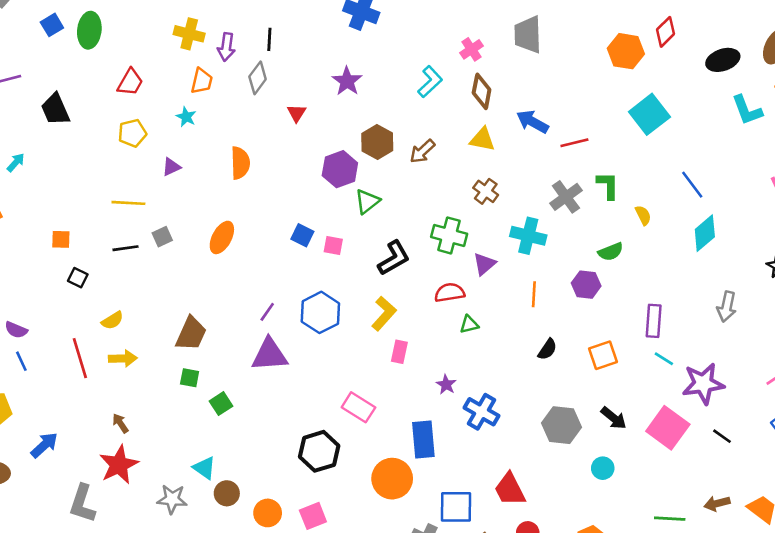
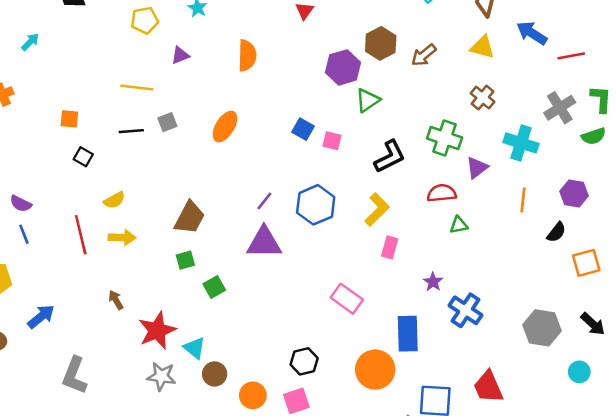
green semicircle: (611, 252) -> (594, 136), moved
black semicircle: (547, 349) -> (556, 232), moved
green square: (190, 378) -> (185, 260), turned -30
black hexagon: (319, 451) -> (304, 361), moved, size x0.7
red star: (119, 465) -> (157, 330), moved

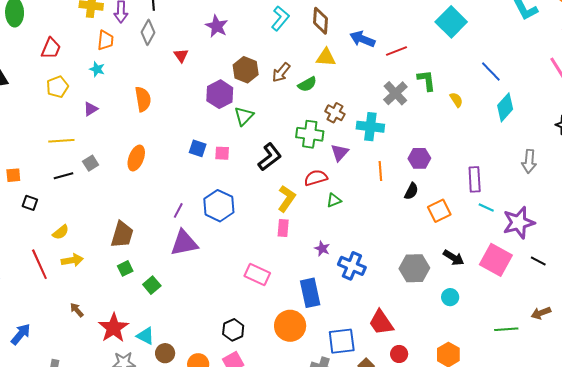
brown cross: (483, 98) -> (335, 113), moved
green semicircle: (594, 136) -> (307, 84), moved
yellow L-shape: (377, 210) -> (287, 199), moved

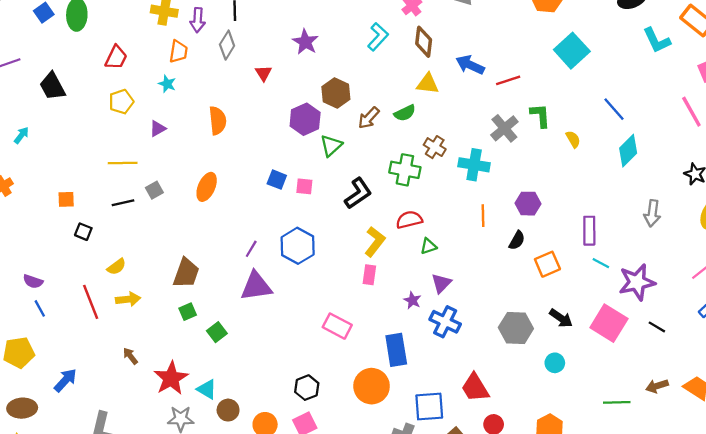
brown arrow: (281, 73) -> (369, 118), moved
purple triangle: (340, 153) -> (441, 283), moved

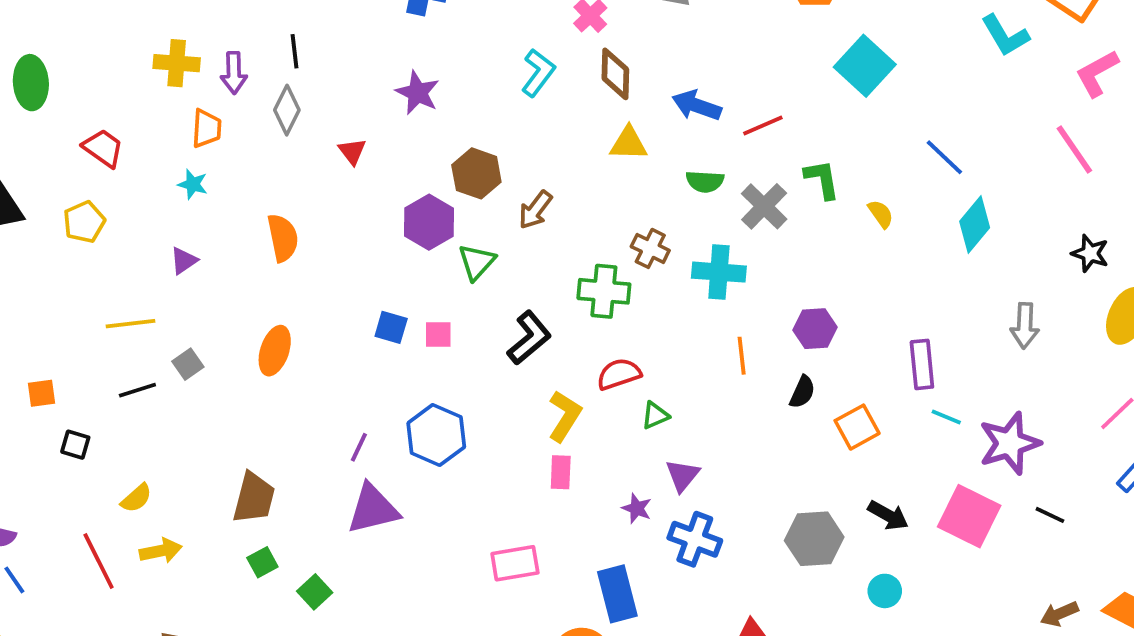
red trapezoid: (116, 57) -> (103, 148), turned -75
yellow pentagon: (121, 102) -> (84, 222), moved
green semicircle: (405, 113) -> (705, 181), moved, turned 35
pink rectangle: (337, 326) -> (515, 563), turned -32

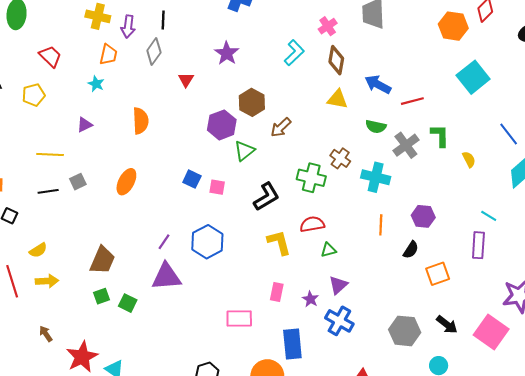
yellow L-shape: (565, 416) -> (279, 242), turned -56
cyan line: (946, 417) -> (489, 216), moved
pink rectangle: (561, 472) -> (277, 292), moved
green square: (315, 592) -> (128, 303), moved, turned -30

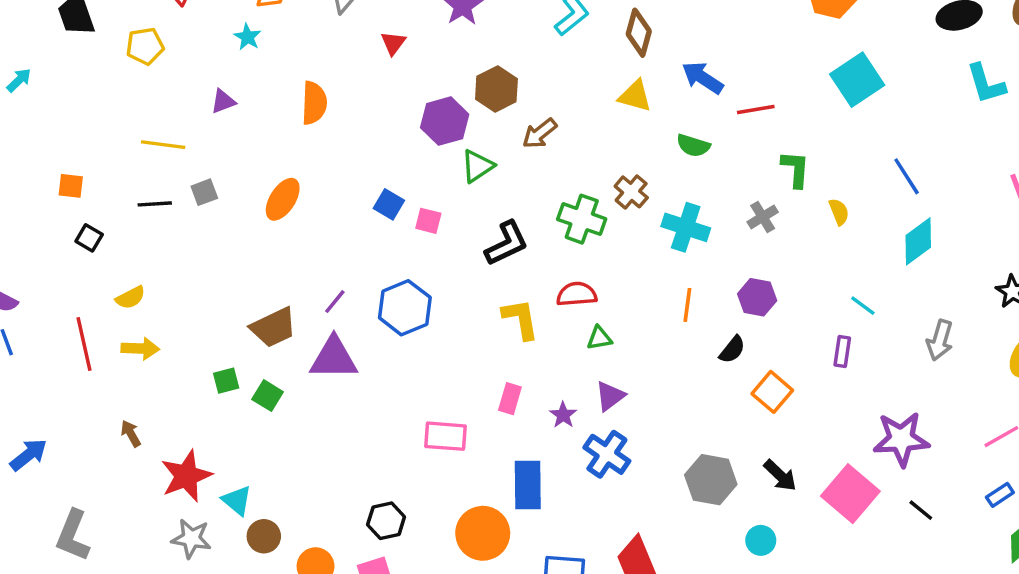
gray cross: (406, 145) -> (763, 217), moved, size x0.7
purple rectangle: (478, 245) -> (842, 352), size x0.7
brown trapezoid: (102, 260) -> (273, 327), moved, turned 36
orange square: (438, 274) -> (772, 392), turned -35

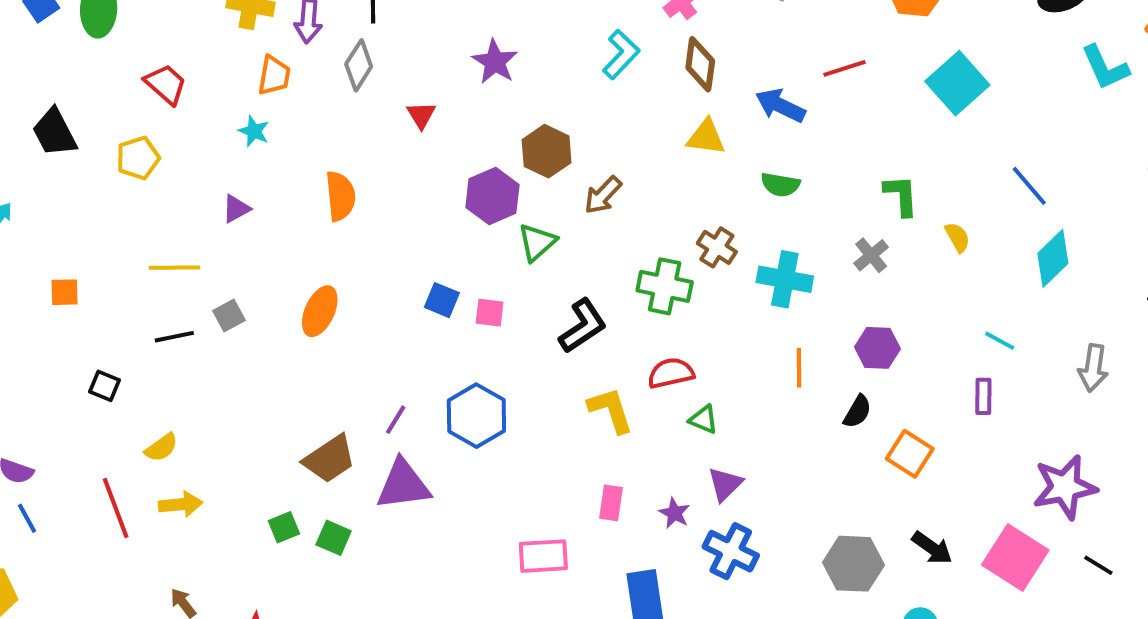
red line: (756, 110) -> (844, 68), moved
orange square: (71, 186) -> (65, 292), moved
green triangle: (599, 338) -> (704, 420), turned 40

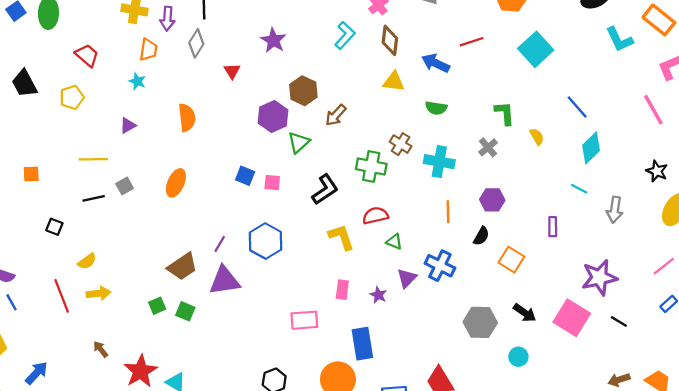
cyan line: (1000, 341) -> (579, 189), moved
blue cross: (731, 551) -> (440, 266), moved

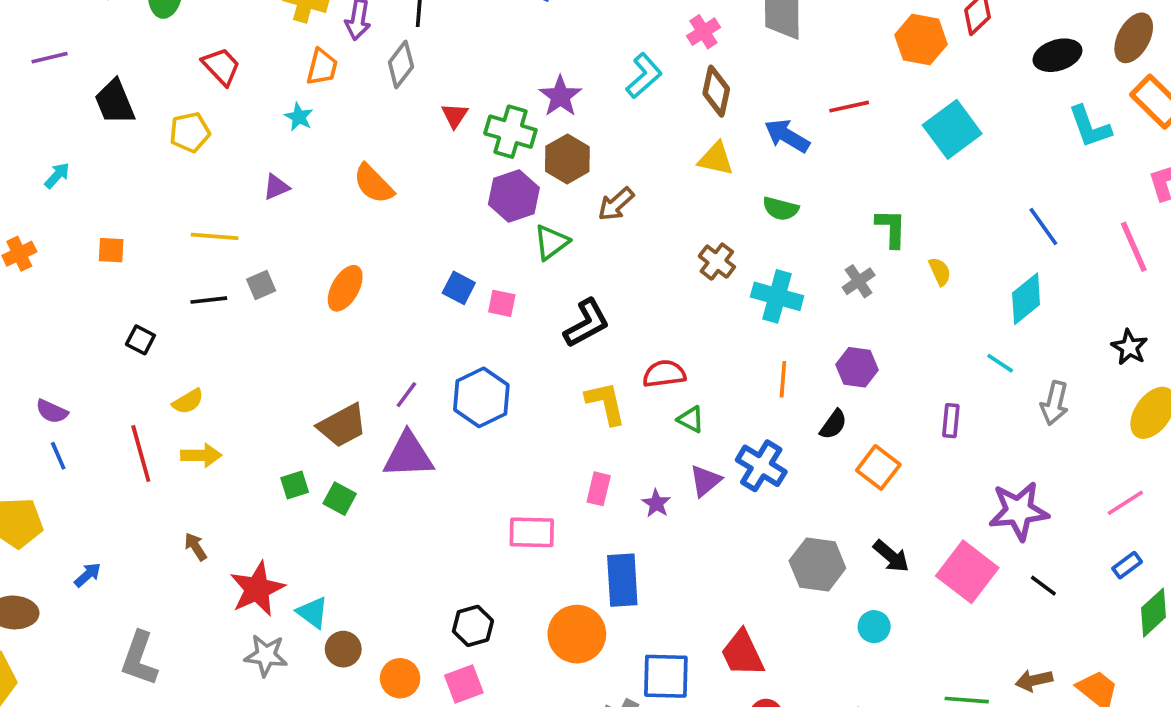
purple star: (273, 40) -> (560, 96), moved
blue line: (577, 107) -> (1043, 227), moved
orange semicircle: (187, 118) -> (374, 184), turned 136
green cross: (371, 166) -> (510, 132), moved
blue arrow: (37, 373) -> (88, 575), size x0.7

